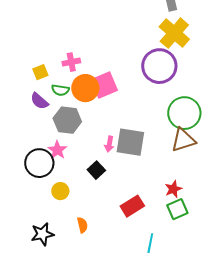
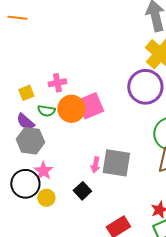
gray hexagon: (67, 120) -> (30, 141), moved
yellow circle: (60, 191) -> (46, 198), moved

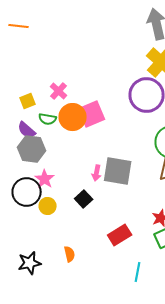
pink cross: (57, 83) -> (59, 91), turned -36

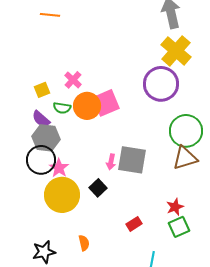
orange line: (19, 26) -> (50, 15), moved
black circle: (27, 192) -> (41, 160), moved
yellow circle: (48, 206) -> (62, 195), size x2.0
red rectangle: (120, 235) -> (134, 224), size x0.7

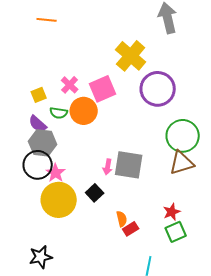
yellow cross: (176, 51) -> (131, 56), moved
pink square: (106, 103) -> (103, 89), moved
orange semicircle: (84, 243) -> (122, 219), moved

